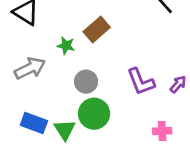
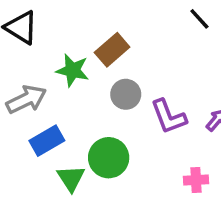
green star: (66, 46) -> (73, 70), size x1.4
gray circle: (86, 82) -> (126, 94), moved
blue rectangle: (34, 123) -> (47, 141), moved, turned -50

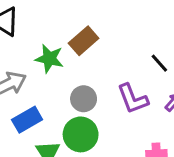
black line: (199, 19) -> (159, 63), moved
gray circle: (126, 94) -> (84, 99), moved

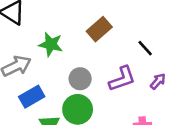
brown rectangle: (84, 41) -> (99, 29), moved
purple L-shape: (133, 99) -> (122, 79), turned -88

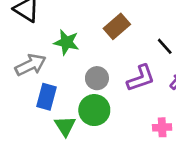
blue rectangle: (32, 97) -> (46, 97), turned -45

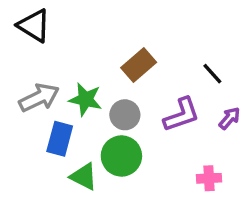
brown rectangle: (117, 26) -> (139, 65), moved
green star: (66, 42) -> (85, 99), moved
green triangle: (65, 126) -> (84, 177), turned -30

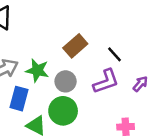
black line: (212, 74) -> (115, 54), moved

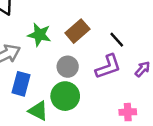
green star: (37, 70) -> (39, 35), moved

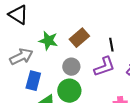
black line: (117, 40) -> (111, 45), turned 32

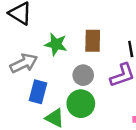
brown rectangle: (79, 38) -> (93, 41), turned -48

